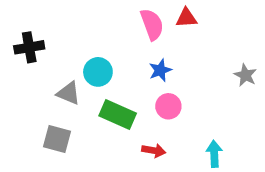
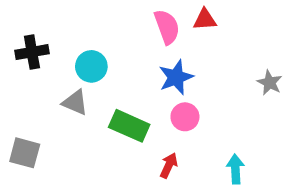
blue star: (160, 70) -> (176, 77), size x1.4
cyan circle: (98, 72) -> (91, 66), moved
gray square: (57, 139) -> (25, 153), moved
red arrow: (154, 151) -> (169, 165), turned -75

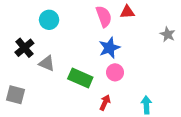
black cross: (32, 52) -> (24, 48), moved, turned -30
cyan circle: (91, 66) -> (49, 20), moved
gray star: (270, 83) -> (168, 34), moved

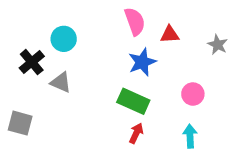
red triangle: (127, 12) -> (170, 34), moved
cyan circle: (49, 20) -> (64, 39), moved
pink circle: (115, 72) -> (193, 94), moved
green rectangle: (80, 78) -> (133, 101), moved

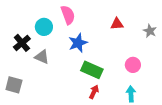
pink semicircle: (135, 21) -> (68, 15), moved
blue star: (142, 62) -> (78, 43), moved

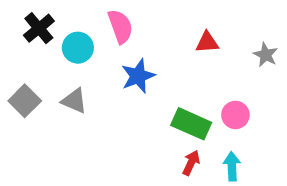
black cross: (22, 43) -> (39, 28), moved
green rectangle: (92, 70) -> (191, 124), moved
gray square: (14, 85) -> (25, 101), moved, turned 30
red arrow: (94, 92) -> (191, 163), moved

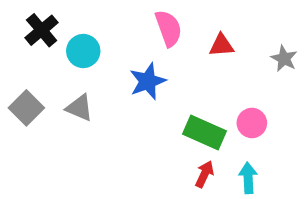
pink semicircle: (120, 26) -> (169, 28), moved

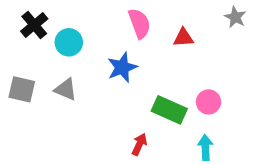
gray star: (284, 59) -> (235, 17), moved
gray square: (26, 108) -> (22, 89), turned -32
red arrow: (205, 174) -> (139, 144), moved

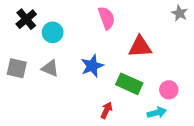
red triangle: (183, 38) -> (140, 47), moved, size x1.5
blue star: (122, 67) -> (92, 66), moved
pink circle: (209, 102) -> (169, 90), moved
cyan arrow: (205, 147) -> (157, 113), turned 78

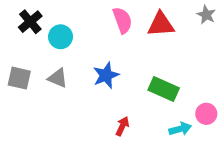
red triangle: (140, 47) -> (161, 24), moved
green rectangle: (129, 84) -> (164, 89), moved
pink circle: (169, 90) -> (206, 114), moved

